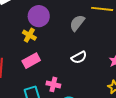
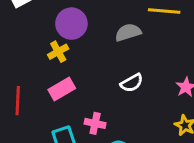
gray semicircle: (77, 23) -> (128, 32), turned 36
yellow cross: (29, 35) -> (58, 52), turned 32

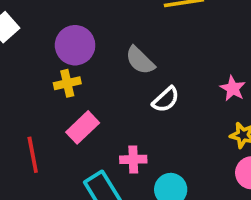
gray semicircle: (128, 32) -> (140, 60), moved, turned -105
yellow cross: (58, 52) -> (67, 83), turned 30

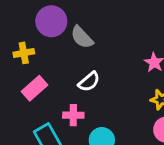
purple circle: (75, 45) -> (51, 21), moved
white semicircle: (166, 99) -> (89, 82), moved

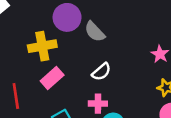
yellow cross: (24, 53) -> (42, 46), size x1.5
pink cross: (73, 115) -> (98, 104), moved

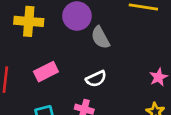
yellow cross: (42, 46) -> (29, 21), moved

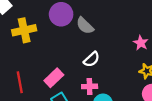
pink rectangle: (46, 72) -> (54, 78), moved

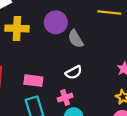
pink rectangle: (54, 78) -> (33, 81), turned 36
pink cross: (90, 86) -> (65, 98), turned -32

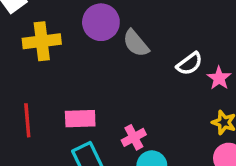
white semicircle: (74, 72) -> (189, 64), moved

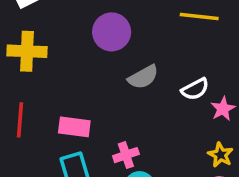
yellow cross: (42, 41) -> (27, 51), moved
gray semicircle: (136, 43) -> (143, 77), moved, turned -88

